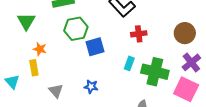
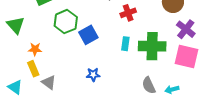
gray triangle: (56, 91) -> (49, 82), moved

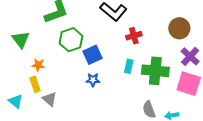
blue star: (93, 75) -> (93, 80), moved

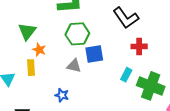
green triangle: (21, 40) -> (27, 31), moved
blue star: (93, 80) -> (62, 95), moved
gray triangle: (50, 99) -> (74, 66), moved, turned -42

